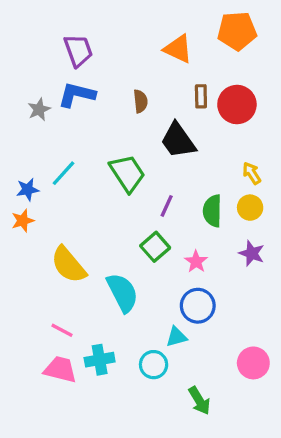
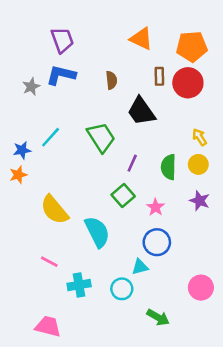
orange pentagon: (237, 31) -> (192, 46), moved
pink trapezoid: (60, 370) -> (48, 326), moved
green arrow: (199, 401) -> (158, 317), turned -30

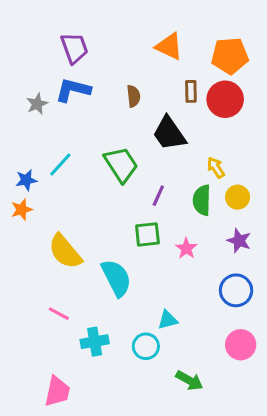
yellow arrow: (200, 137) -> (216, 168), moved
green square: (123, 196) -> (147, 234), turned 35
blue circle: (157, 242) -> (236, 290), moved
pink trapezoid: (48, 326) -> (57, 391), turned 88

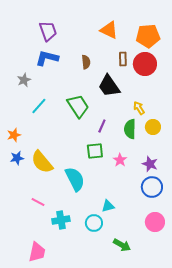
gray star: (37, 104) -> (24, 80), moved
blue star: (26, 180) -> (17, 158), moved
purple star: (239, 241) -> (150, 164), moved

